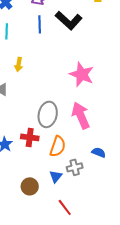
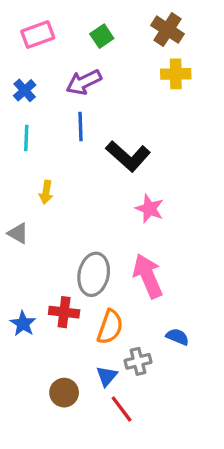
black L-shape: (69, 20) -> (128, 156), moved
pink star: (82, 74) -> (149, 209), size x0.7
red line: (65, 207) -> (122, 409), moved

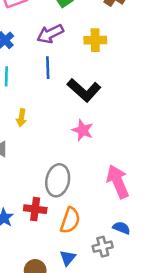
yellow cross: (176, 74) -> (95, 40), moved
pink star: (149, 209) -> (83, 130), moved
pink arrow: (148, 276) -> (118, 182), moved
gray cross: (138, 361) -> (103, 247), moved

